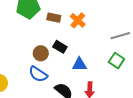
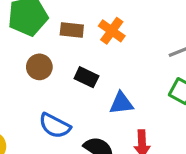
brown circle: (41, 53) -> (39, 67), moved

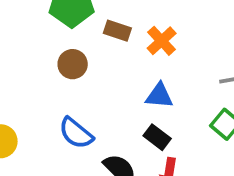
black rectangle: (86, 77) -> (157, 137), moved
blue triangle: (121, 103) -> (159, 96), moved

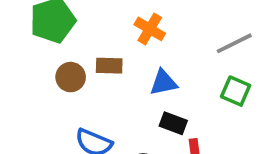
brown rectangle: (117, 31) -> (109, 66), moved

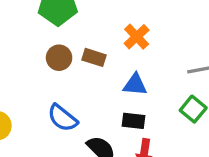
black rectangle: (173, 123) -> (133, 121), turned -30

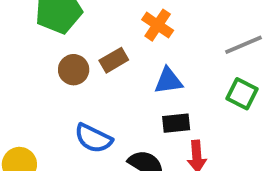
brown rectangle: (94, 57) -> (114, 60), turned -35

